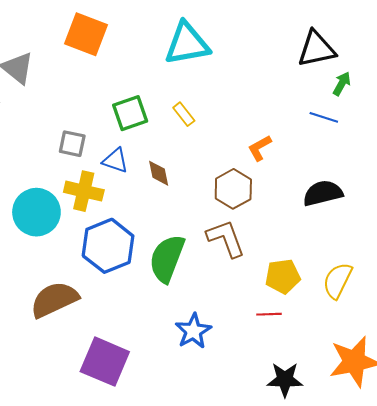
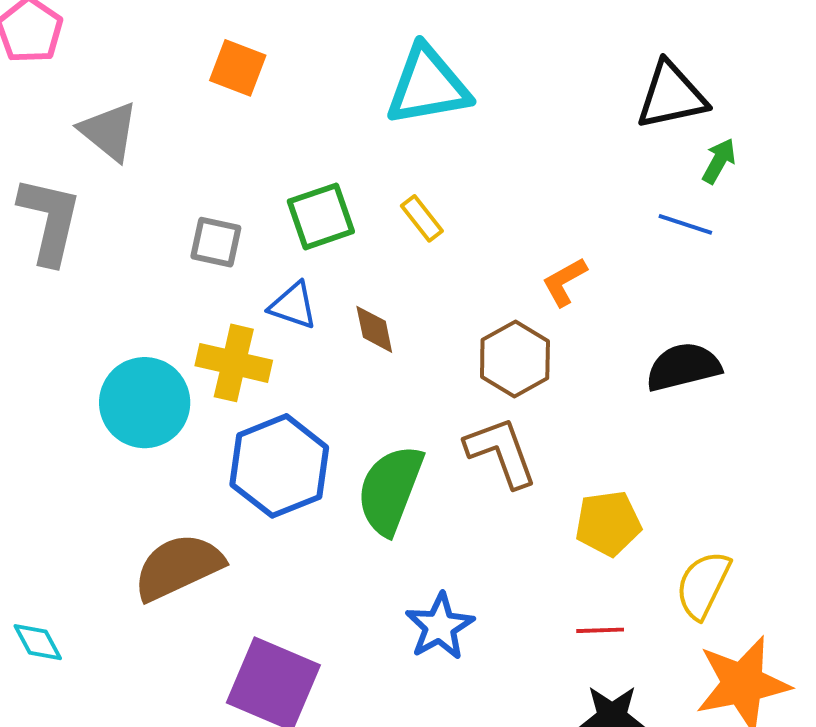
orange square: (86, 34) -> (238, 68), size x0.7
gray square: (72, 144) -> (216, 242), moved
yellow semicircle: (338, 281) -> (703, 585), moved
red line: (269, 314) -> (600, 630), moved

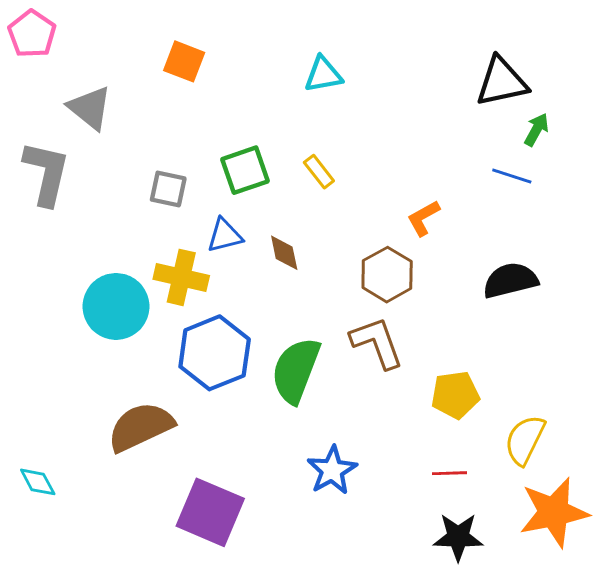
cyan triangle: (428, 86) -> (323, 74), size x0.6
blue triangle: (293, 306) -> (225, 235), turned -33

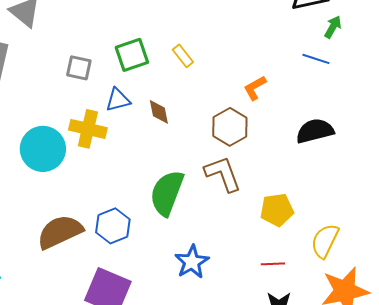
blue hexagon: (215, 353) -> (113, 226), moved, size x0.7

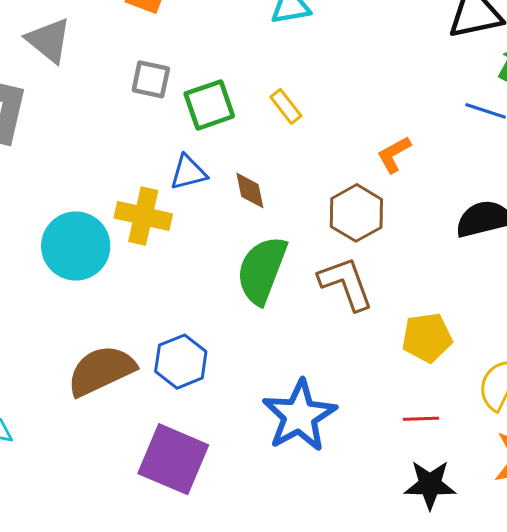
gray square: (79, 68) -> (151, 79), moved
green semicircle: (167, 193) -> (262, 270), moved
blue star: (192, 262) -> (299, 416), size x1.4

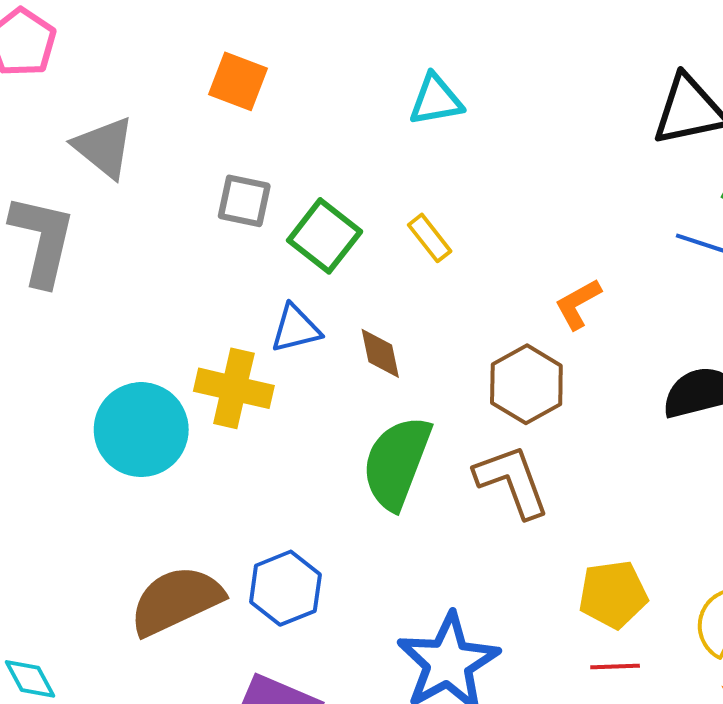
green square: (209, 105) -> (325, 236), turned -33
yellow pentagon: (427, 338) -> (613, 594), moved

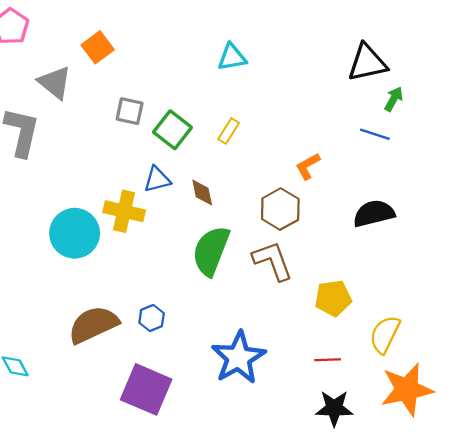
orange square: (238, 81) -> (98, 47), moved, turned 32
yellow rectangle: (430, 238) -> (229, 131), turned 70
blue hexagon: (285, 588) -> (152, 318), size x0.7
yellow pentagon: (613, 594) -> (333, 298), moved

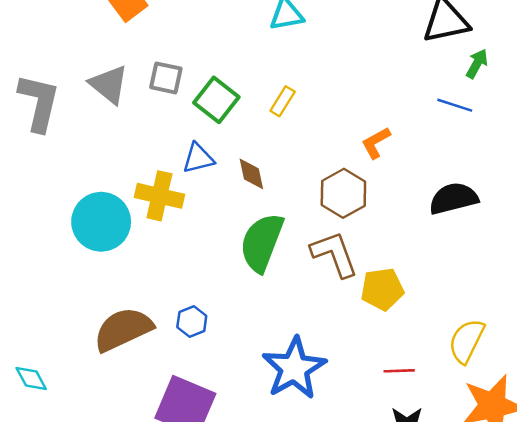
gray triangle: (55, 83) -> (109, 84), moved
yellow pentagon: (333, 298) -> (382, 289), moved

